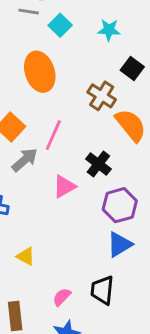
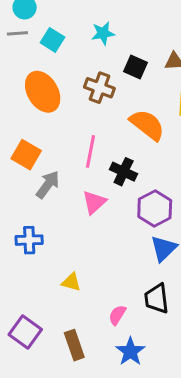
brown cross: (102, 96) -> (99, 88), moved
pink line: (53, 135) -> (91, 151), moved

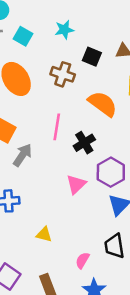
black cross: (124, 172) -> (84, 143), turned 35
pink triangle: (94, 202) -> (76, 184), moved

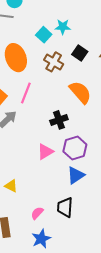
cyan square: (23, 36) -> (44, 35), moved
pink line: (57, 127) -> (26, 93), moved

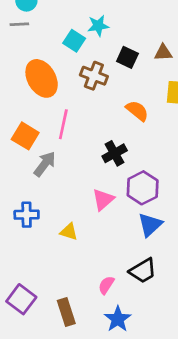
orange semicircle: (80, 92) -> (137, 111), size x0.7
yellow triangle: (11, 186) -> (69, 232), moved
black trapezoid: (65, 207) -> (143, 271), turned -115

